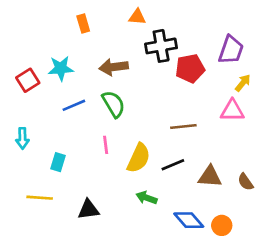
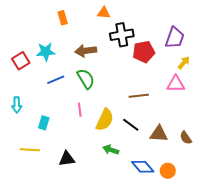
black line: (173, 165) -> (131, 125), turned 60

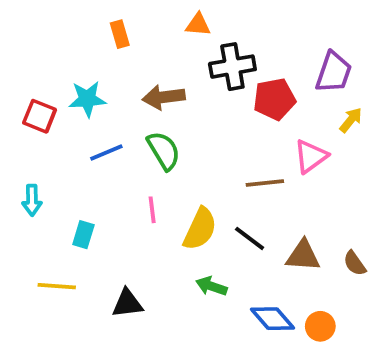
red square: (21, 61) -> (40, 116), turned -36
pink triangle: (176, 84) -> (311, 156), moved, turned -36

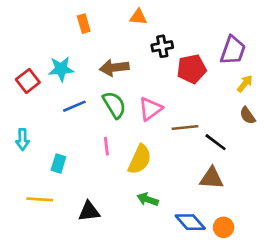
black cross: (232, 67) -> (162, 46), size x0.7
red square: (40, 116) -> (28, 81), turned 30
pink triangle: (311, 156) -> (150, 109), moved
black line: (250, 238) -> (216, 142), moved
brown semicircle: (355, 263) -> (247, 116), moved

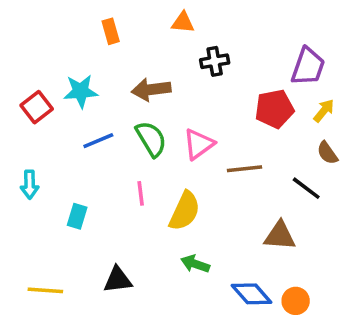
red pentagon: (192, 69) -> (274, 109), moved
black line: (216, 142) -> (306, 188), moved
yellow line: (40, 199) -> (45, 290), moved

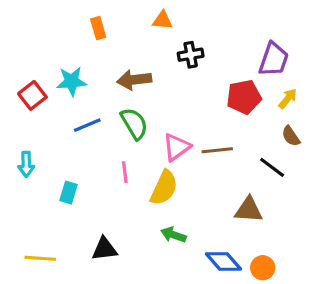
pink triangle: (199, 144) -> (177, 147), moved

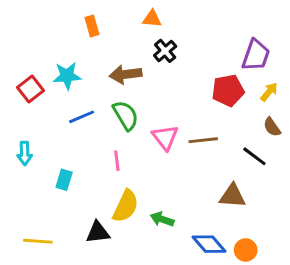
black cross: (191, 55) -> (165, 51), moved, turned -30
pink triangle: (177, 147) -> (165, 137), turned -32
yellow semicircle: (164, 188) -> (126, 206), moved

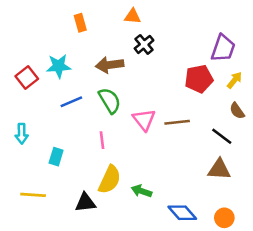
brown triangle: (232, 196) -> (219, 169), moved
yellow line: (38, 241) -> (33, 195), moved
orange circle: (246, 250) -> (224, 218), moved

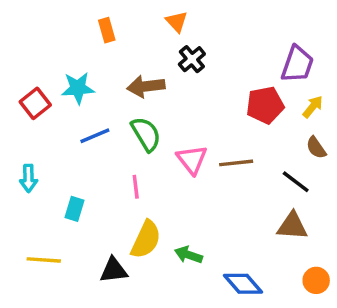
orange triangle: (133, 16) -> (177, 22), turned 42
orange circle: (224, 218) -> (316, 280), moved

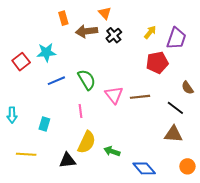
brown arrow: (146, 86) -> (87, 31), moved
yellow arrow: (313, 107) -> (150, 32), moved
cyan arrow: (28, 178) -> (12, 115), moved

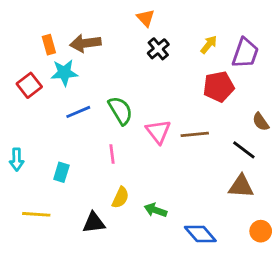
orange rectangle: (63, 18) -> (49, 45), moved
brown arrow: (87, 31) -> (85, 43), moved
yellow semicircle: (87, 142) -> (120, 197), size x0.7

